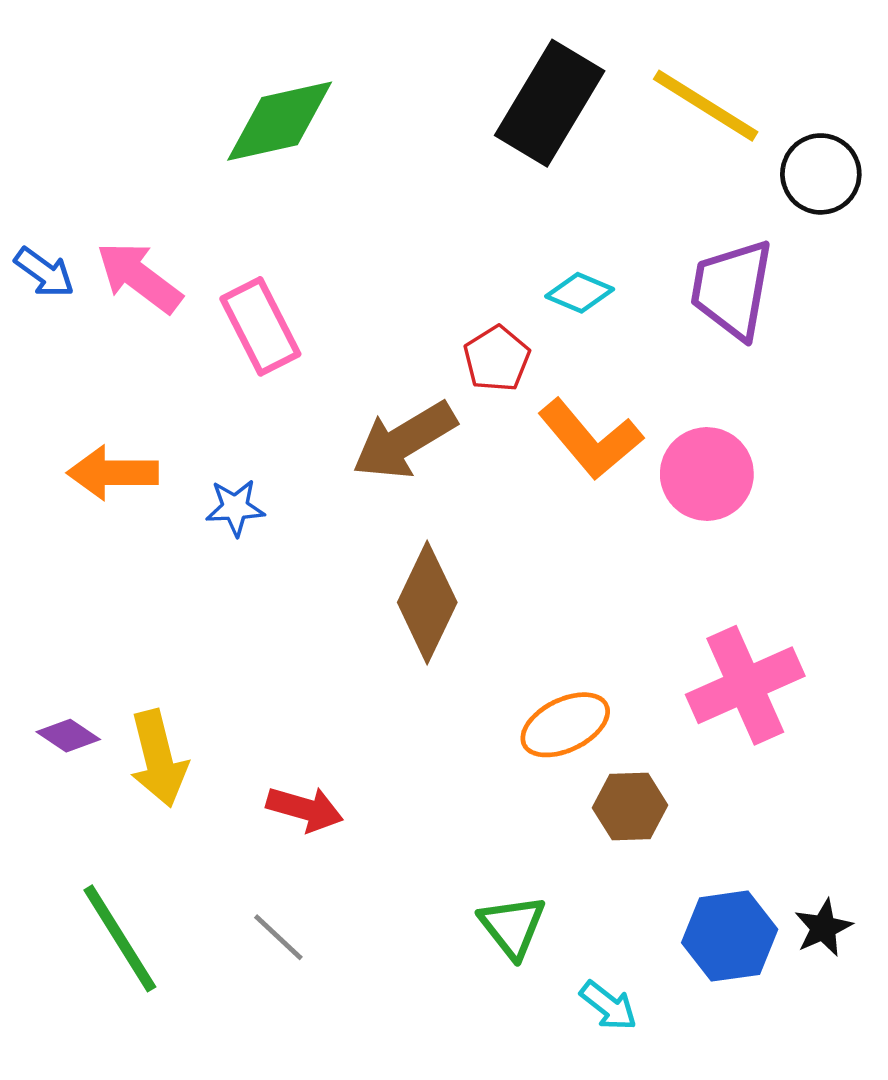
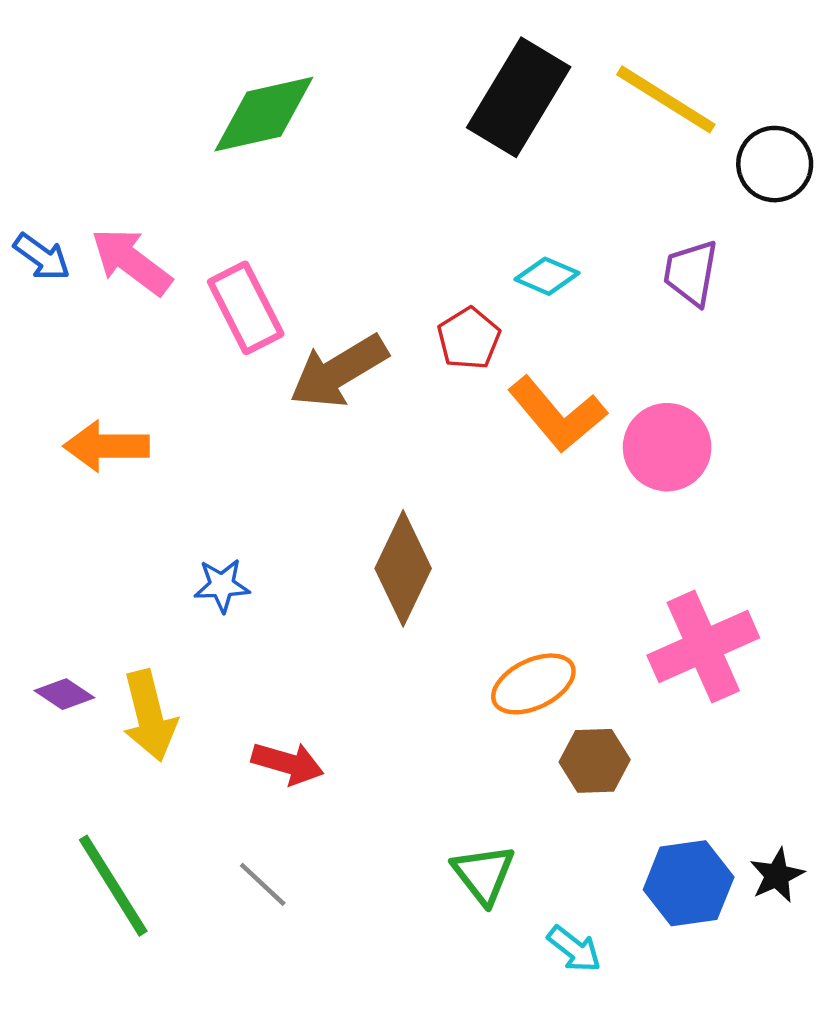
purple trapezoid: (732, 289) -> (691, 273), size x0.7
brown arrow: (404, 440) -> (339, 371), moved
blue star: (235, 508) -> (222, 585), moved

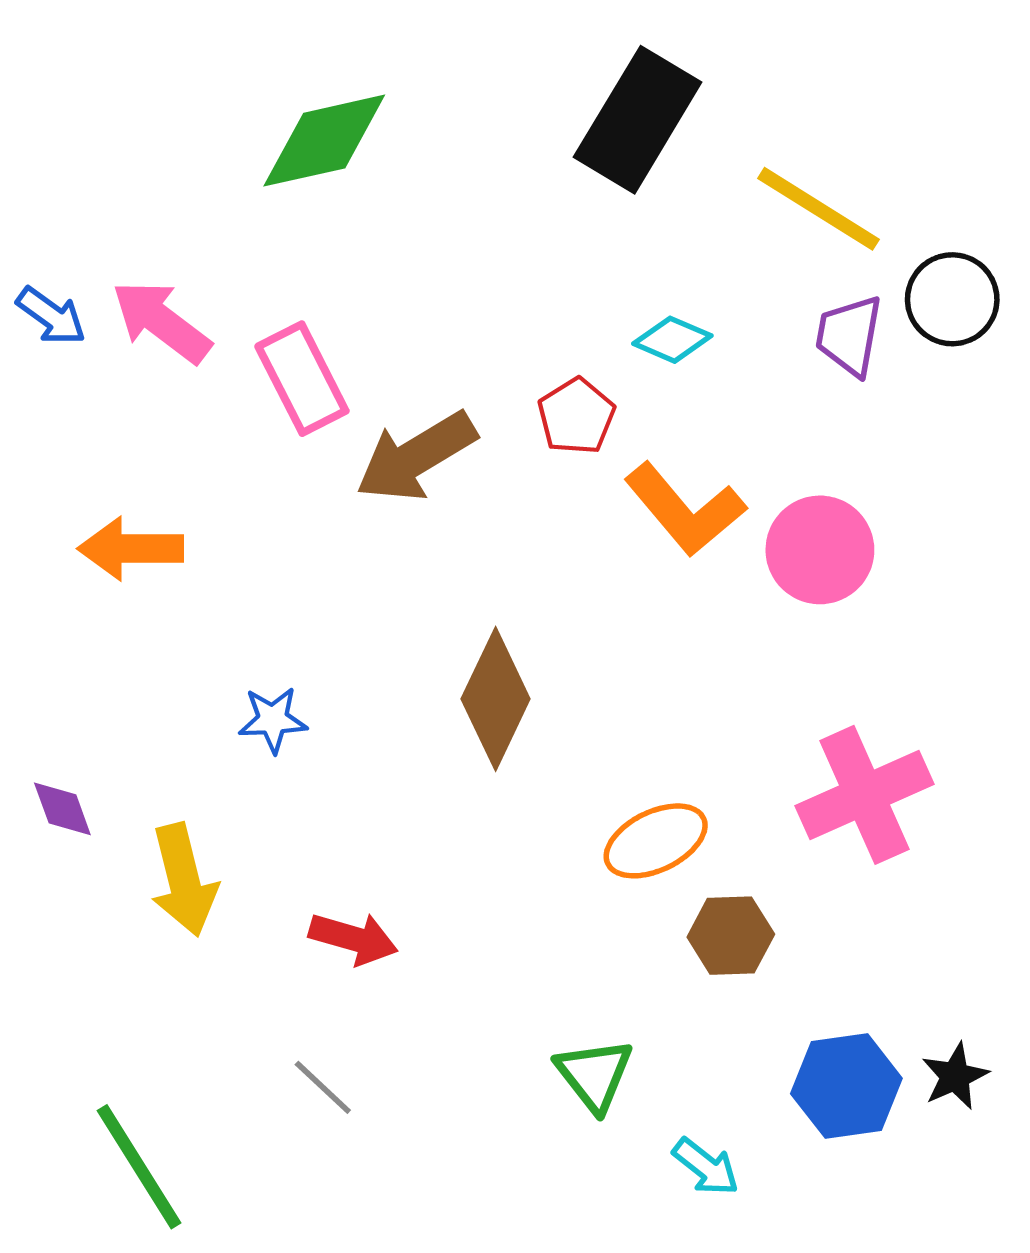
yellow line: (666, 99) -> (819, 209), moved
black circle: (775, 164) -> (952, 299), moved
purple diamond: (64, 694) -> (62, 809), moved, turned 36
green line: (113, 886) -> (139, 1167), moved

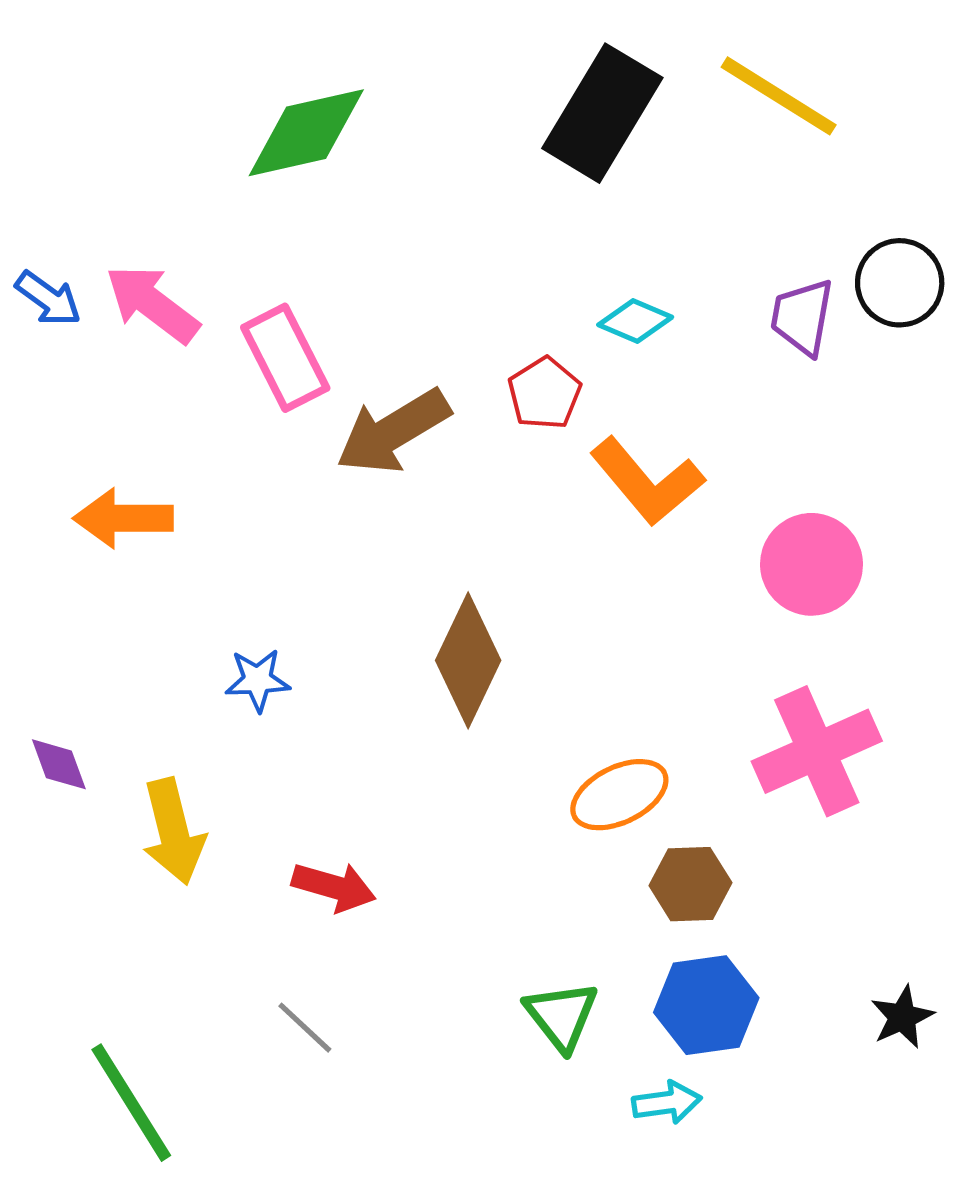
yellow line: (819, 209) -> (779, 96), moved
pink circle: (820, 550) -> (812, 564), moved
blue hexagon: (846, 1086) -> (706, 1005), moved
cyan arrow: (706, 1167) -> (667, 1103), turned -46

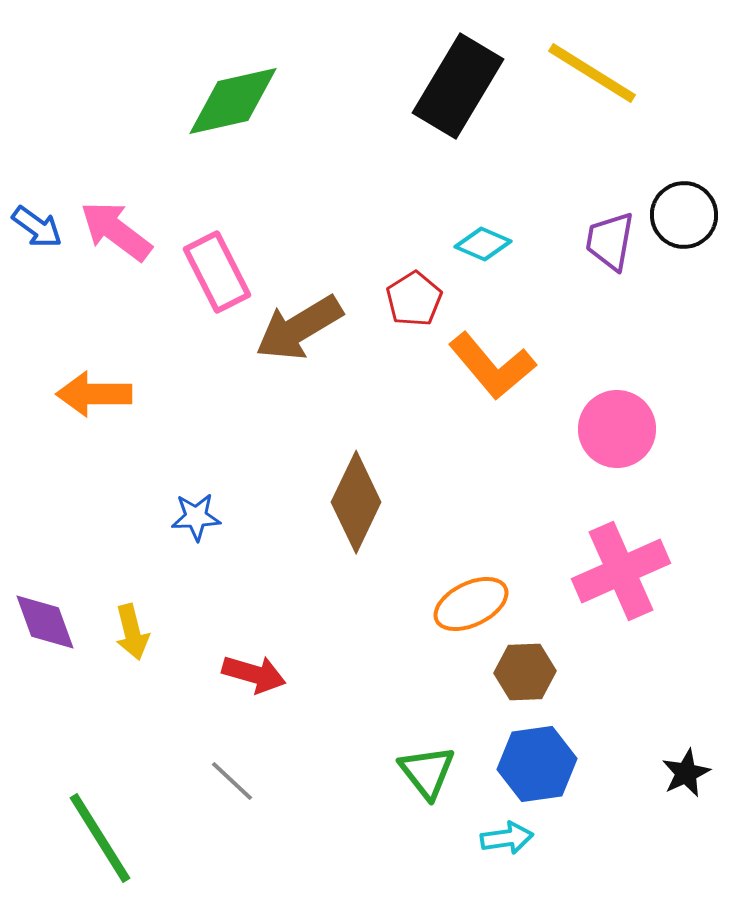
purple diamond: (59, 764) -> (45, 622), moved, size x1.4
yellow arrow: (173, 831) -> (132, 632), size x0.7

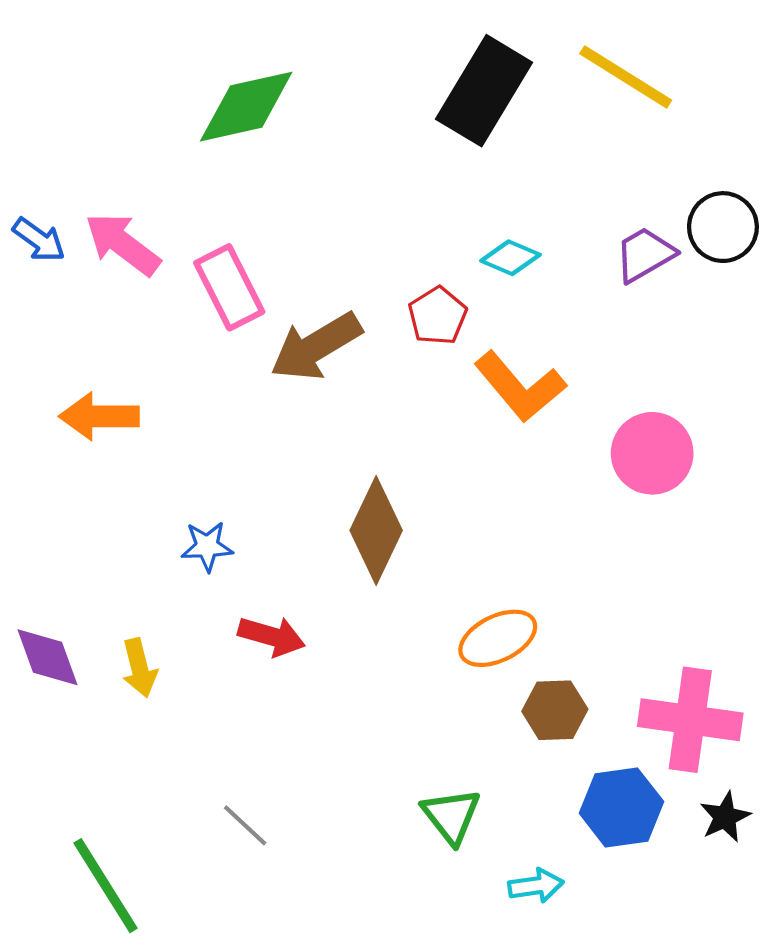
purple trapezoid: (610, 241) -> (645, 255), turned 50
pink cross: (621, 571) -> (690, 720), moved, turned 32
red arrow: (254, 674) -> (272, 636), moved
blue hexagon: (537, 764) -> (621, 807), moved

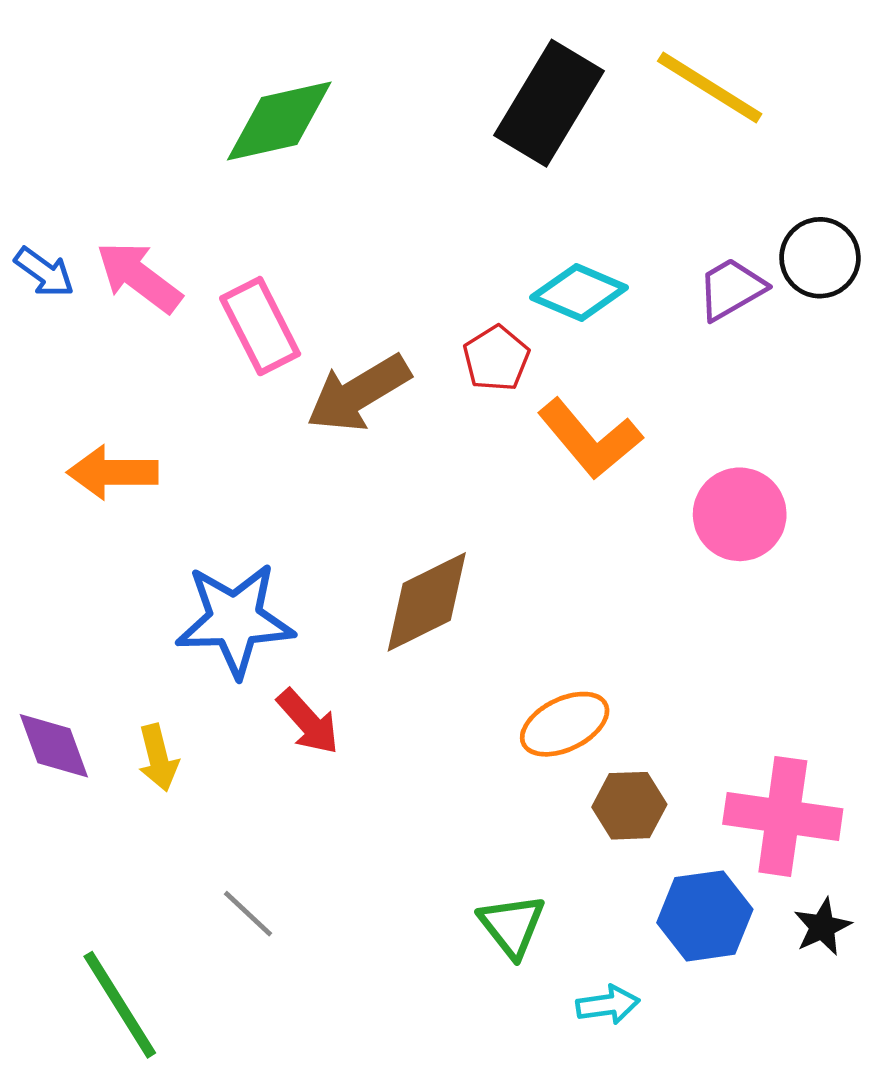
cyan diamond: (510, 258) -> (579, 293), size x1.4
brown diamond: (376, 530) -> (427, 602), turned 38
blue star: (207, 546) -> (235, 620), size x2.0
red arrow: (272, 636) -> (308, 722), turned 32
gray line: (245, 825) -> (248, 914), moved

